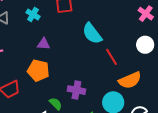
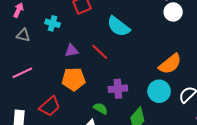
white circle: (145, 45) -> (173, 12), moved
red line: (111, 57) -> (100, 52), moved

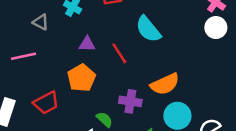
gray triangle: (23, 35) -> (41, 22), moved
orange semicircle: (170, 64) -> (165, 84), moved
orange pentagon: (74, 79) -> (81, 78), turned 30

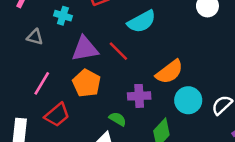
cyan semicircle: (148, 29) -> (142, 22), turned -68
purple triangle: (87, 44) -> (85, 49), size x1.6
pink line: (24, 56) -> (42, 83), moved, turned -35

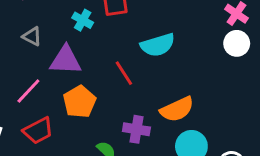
cyan cross: (63, 16) -> (83, 20), moved
purple triangle: (85, 49) -> (66, 60), moved

